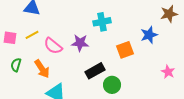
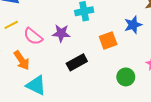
green circle: (112, 85) -> (126, 77), moved

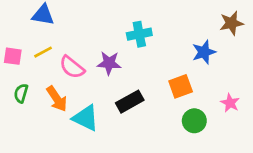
orange square: (108, 40) -> (181, 86), moved
cyan triangle: (36, 85) -> (86, 118), moved

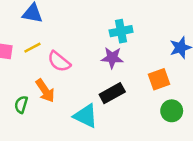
purple star: (109, 63) -> (112, 58), moved
green semicircle: (21, 93) -> (21, 105), moved
cyan triangle: (86, 118) -> (86, 116), moved

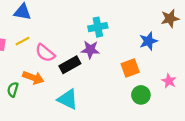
orange arrow: (45, 91) -> (33, 78), turned -36
black rectangle: (112, 93) -> (70, 65), moved

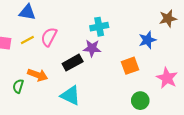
pink semicircle: (45, 53) -> (49, 37), moved, turned 78
pink star: (169, 81) -> (167, 78), size x1.5
green circle: (141, 95) -> (140, 101), moved

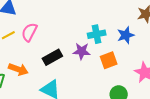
cyan cross: (99, 27) -> (97, 34), moved
purple star: (92, 48) -> (82, 51), moved

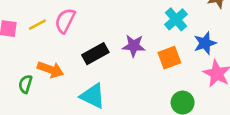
cyan cross: (97, 34) -> (176, 19), moved, turned -30
blue star: (126, 35) -> (205, 43), moved

